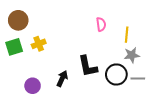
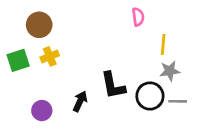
brown circle: (18, 20) -> (39, 25), moved
pink semicircle: (101, 24) -> (138, 17), moved

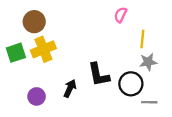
pink semicircle: (138, 17) -> (121, 15), turned -147
yellow cross: (50, 56) -> (43, 49), size x1.5
gray line: (178, 101) -> (149, 102), moved

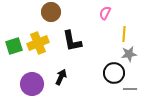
brown circle: (34, 22) -> (51, 12), moved
black L-shape: (99, 75) -> (72, 41), moved
purple circle: (37, 96) -> (32, 84), size x1.5

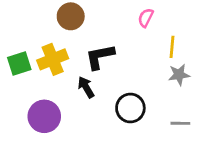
black L-shape: (72, 41) -> (100, 57), turned 90
black circle: (114, 73) -> (130, 108), moved
black arrow: (61, 77) -> (86, 87), moved, turned -56

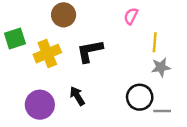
green square: (19, 64) -> (15, 39), moved
black arrow: (86, 87) -> (77, 96), moved
black circle: (130, 108) -> (140, 97), moved

